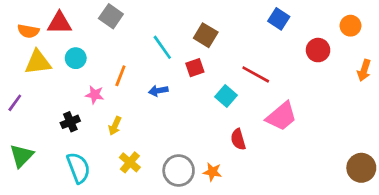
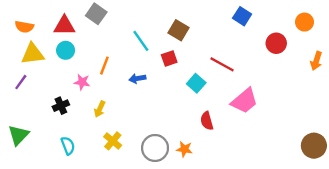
red triangle: (59, 23) -> (64, 26), moved
purple line: (15, 103) -> (21, 82), moved
cyan semicircle: (78, 168) -> (68, 146), size x0.7

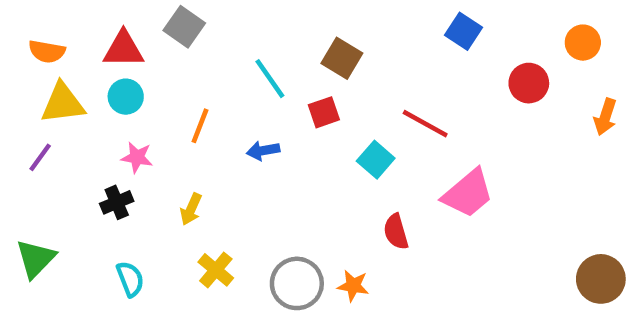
pink star: (82, 82) -> (137, 157), moved

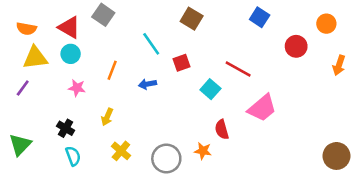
red triangle: (123, 49) -> (69, 27), turned 30
brown square: (342, 58) -> (192, 19), moved
black cross: (117, 202) -> (66, 128), moved, turned -36
orange star: (353, 286) -> (203, 151), moved

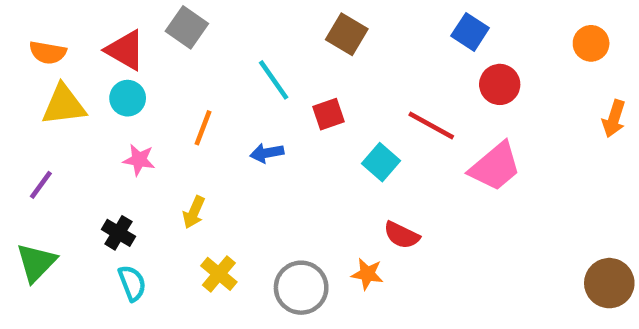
red circle: (296, 46) -> (500, 84), moved
purple line: (23, 88) -> (41, 185), moved
pink trapezoid: (262, 108) -> (495, 167), moved
red semicircle: (222, 129) -> (402, 235), turned -48

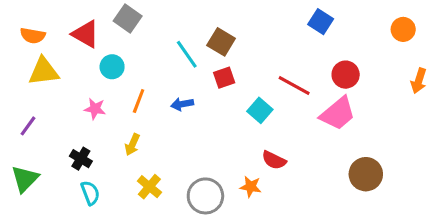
brown square: (347, 34) -> (221, 42), moved
red circle: (500, 84) -> (346, 75), moved
cyan circle: (128, 98) -> (112, 67), moved
orange line: (203, 128) -> (139, 101), moved
brown circle: (609, 283) -> (366, 174), moved

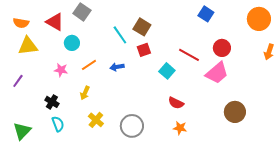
orange circle: (403, 29) -> (259, 19), size x1.5
orange line: (139, 101) -> (89, 65), turned 35
green triangle: (25, 179) -> (22, 131), moved
orange star: (251, 187) -> (180, 128), moved

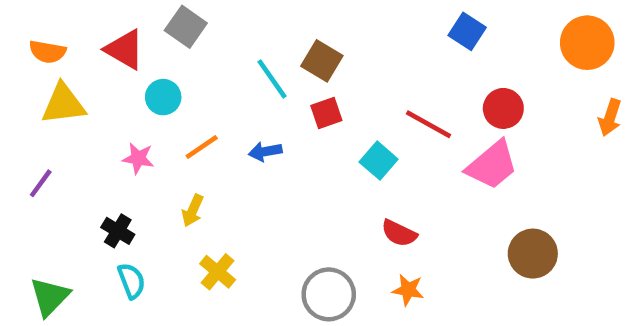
gray circle: (132, 126) -> (329, 294), moved

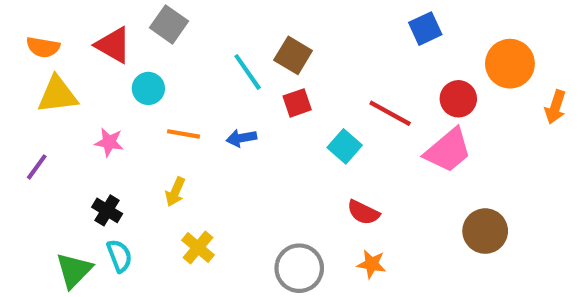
blue square: (467, 31) -> (425, 29), turned 32
orange circle: (587, 43) -> (510, 64), moved
orange line: (202, 147) -> (183, 134), turned 44
pink star: (138, 158) -> (109, 142), moved
green triangle: (50, 297) -> (74, 270), moved

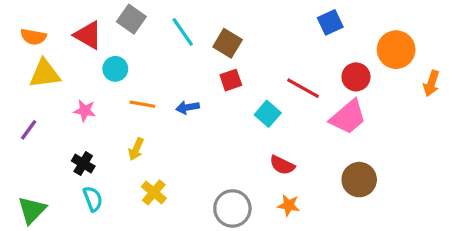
cyan line: (248, 72) -> (183, 32), moved
brown circle: (485, 231) -> (359, 180), moved
green triangle: (74, 270) -> (32, 210), moved

